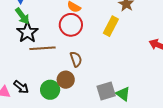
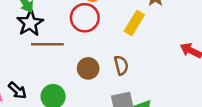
brown semicircle: (76, 59) -> (121, 65), moved
brown circle: (66, 80) -> (88, 68), moved

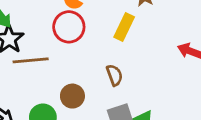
brown circle: (88, 68) -> (72, 96), moved

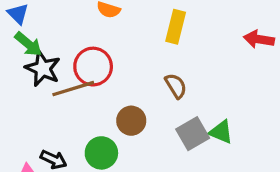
red circle: (69, 27) -> (93, 67), moved

